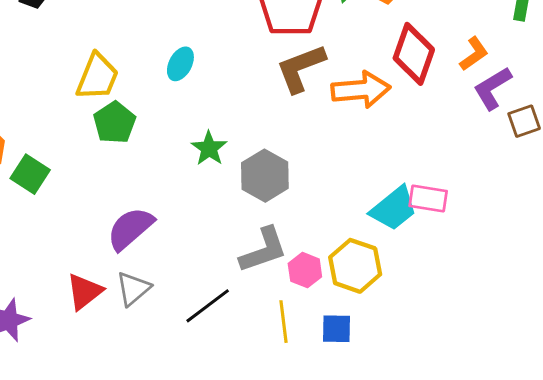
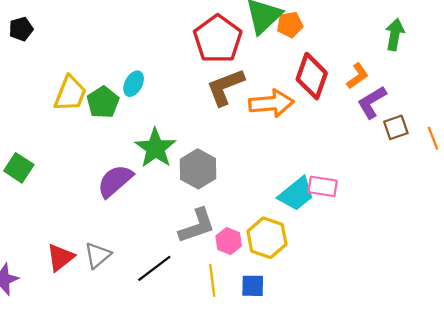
green pentagon: (115, 123) -> (103, 102), moved
green star: (209, 148) -> (155, 148), size x1.5
purple semicircle: (130, 229) -> (115, 181), moved

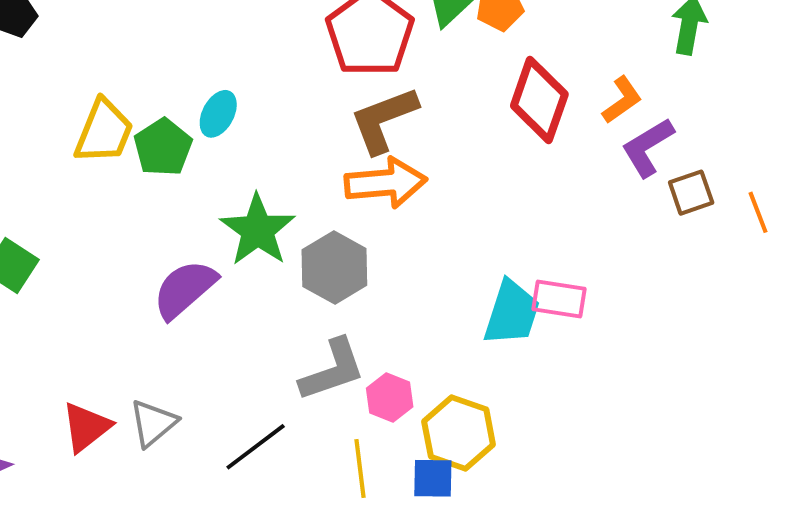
orange arrow: (271, 103) -> (386, 183), moved
cyan trapezoid: (296, 194) -> (512, 313), turned -33
yellow hexagon: (267, 238) -> (459, 433), moved

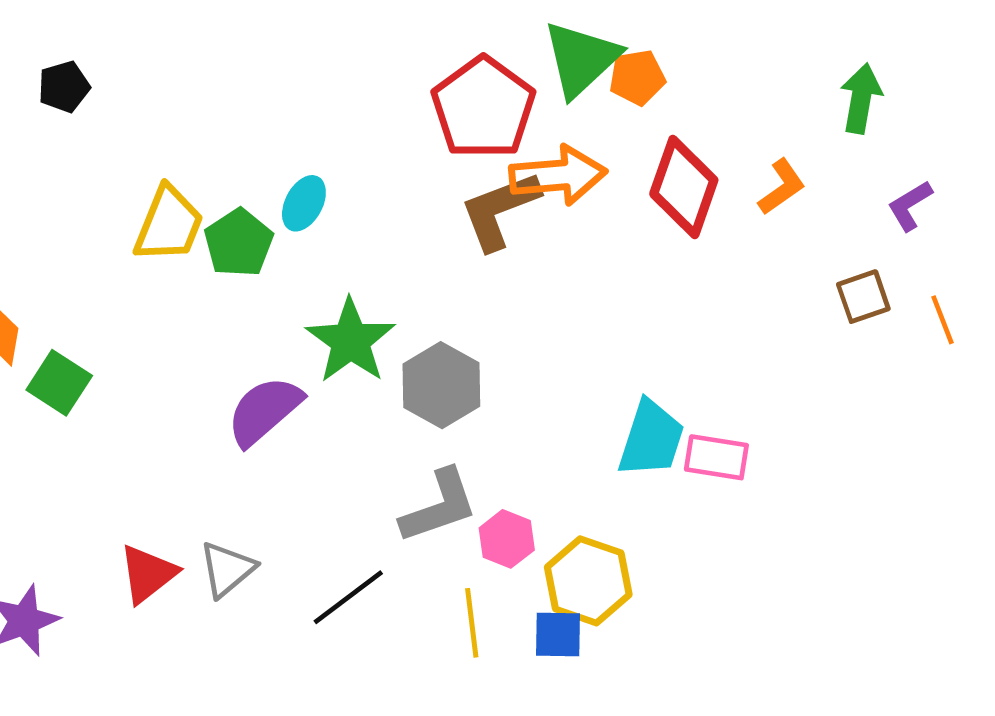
purple L-shape: (648, 147) -> (910, 206), moved, size x0.7
orange arrow: (386, 183) -> (558, 175), moved
pink rectangle: (559, 299) -> (716, 457), moved

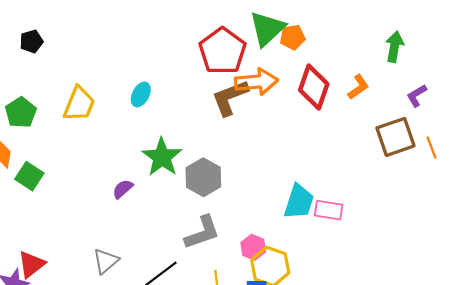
green pentagon: (239, 243) -> (21, 112), moved
brown square: (863, 297) -> (395, 137), size x1.6
purple semicircle: (264, 411) -> (123, 189), size x0.6
pink hexagon: (507, 539) -> (253, 247), moved
red triangle: (148, 574) -> (31, 264), moved

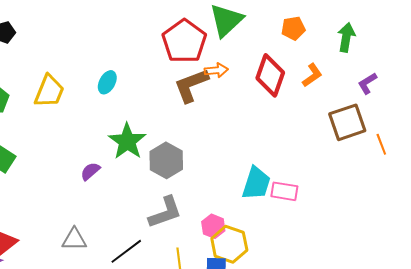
orange pentagon: (293, 37) -> (293, 28), moved
orange arrow: (256, 82) -> (216, 70), size x0.6
orange line: (432, 148) -> (381, 144), moved
gray triangle: (106, 261) -> (74, 239), turned 40

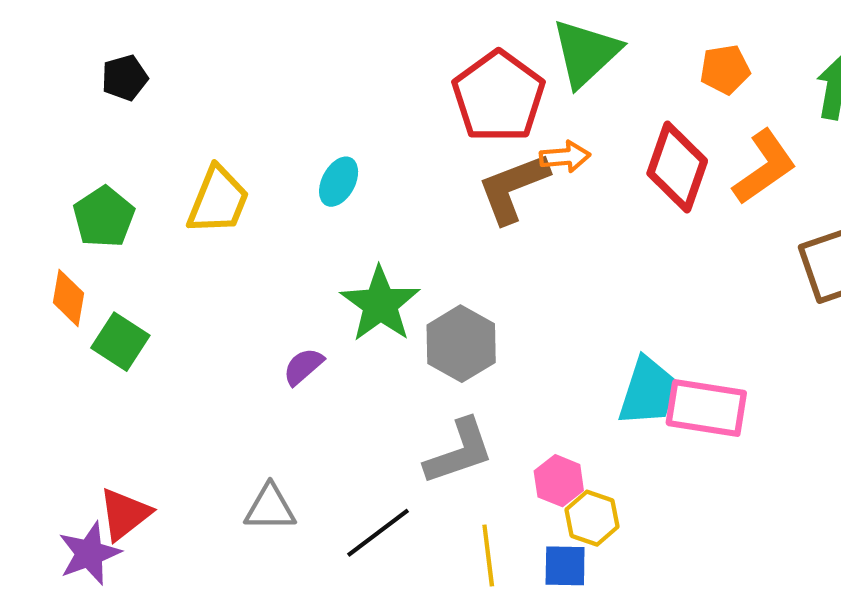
orange L-shape: (312, 75) -> (764, 167), size x1.5
pink rectangle: (284, 191) -> (706, 408), size x1.4
yellow hexagon: (229, 244) -> (592, 518), size x0.7

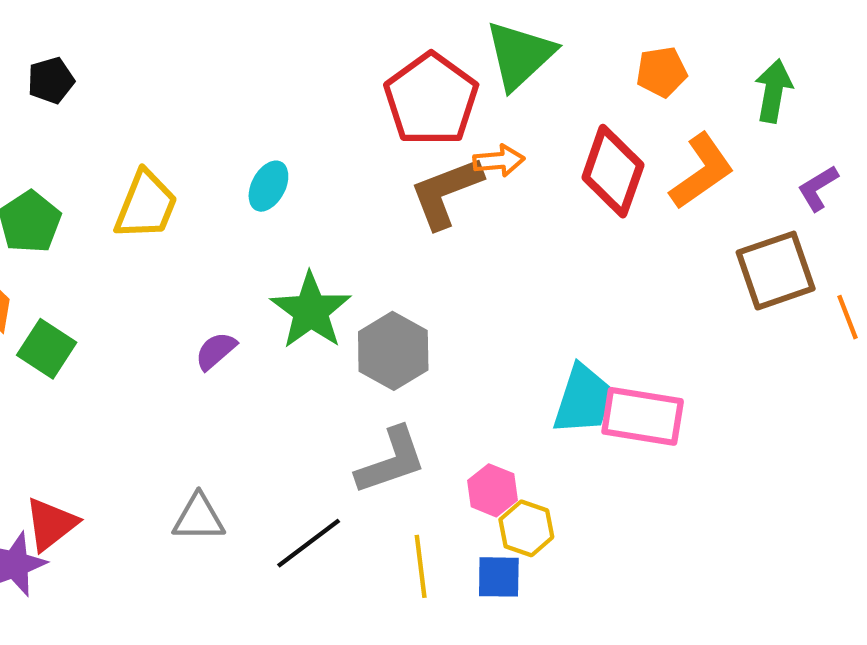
purple semicircle: (303, 366) -> (216, 351), moved

